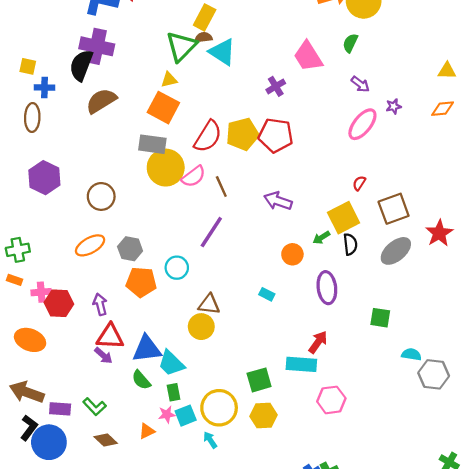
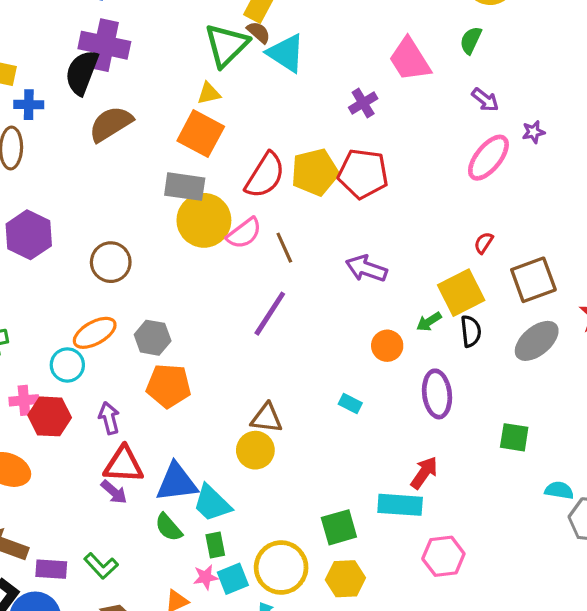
brown semicircle: (203, 37) -> (259, 32), turned 48
cyan circle: (177, 268) -> (67, 365), moved

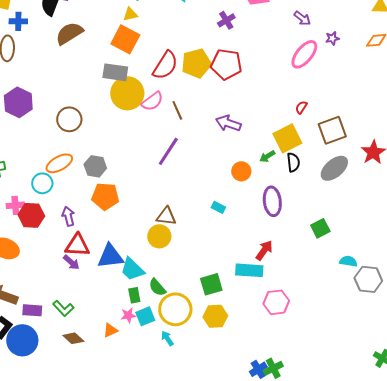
green square: (514, 437) -> (320, 228), turned -36
green semicircle: (169, 527) -> (157, 287), moved

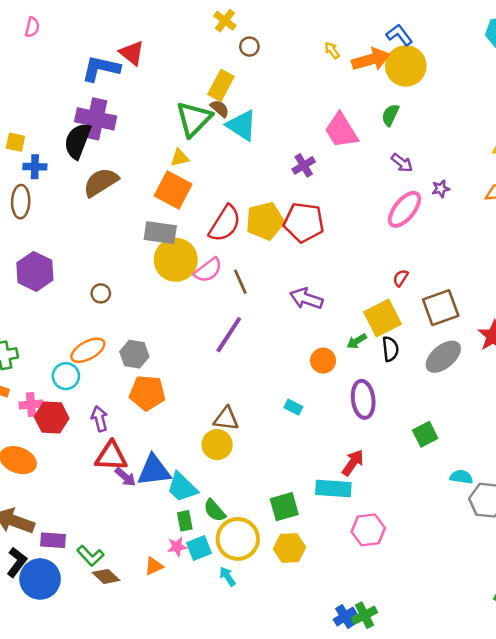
brown circle: (69, 119) -> (101, 293), size x0.6
purple arrow: (71, 262) -> (125, 477), moved
green L-shape: (63, 308) -> (90, 556), moved

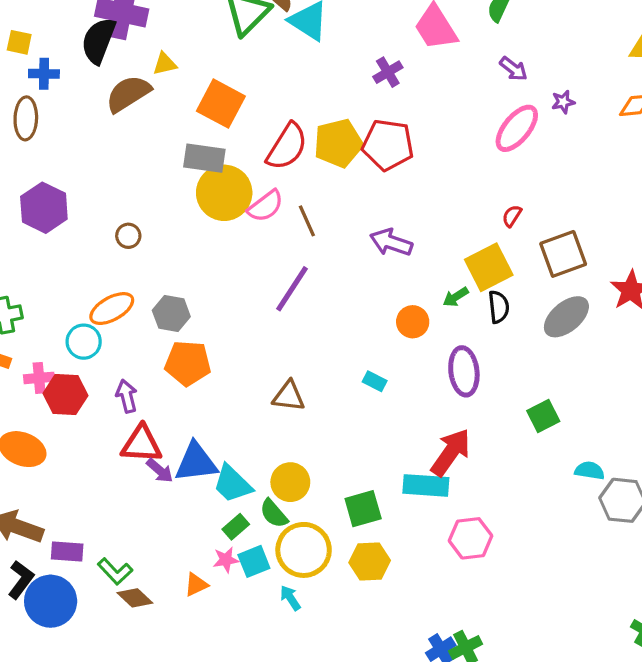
yellow triangle: (180, 158) -> (165, 64), moved
yellow circle: (217, 445) -> (290, 482), moved
red arrow: (353, 463) -> (451, 452), size x1.4
green rectangle: (185, 521) -> (236, 527), turned 60

